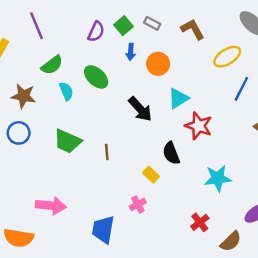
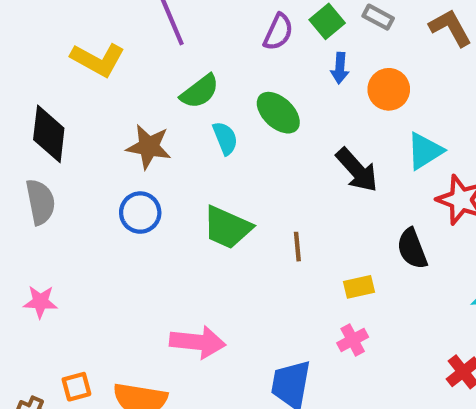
yellow rectangle: (151, 175) -> (359, 287), moved, turned -56

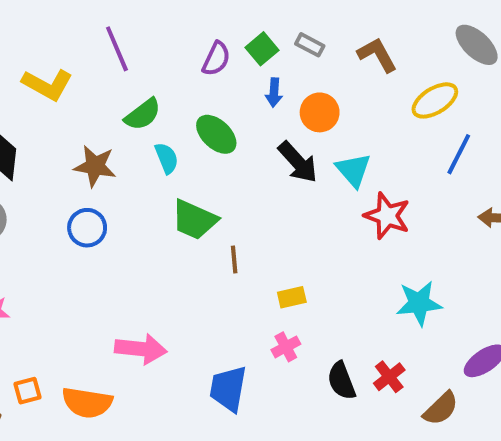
cyan triangle: (425, 151) -> (353, 170), turned -39
black arrow: (357, 170) -> (298, 162), moved
green trapezoid: (227, 227) -> (194, 220), moved
black semicircle: (412, 249) -> (341, 381), moved

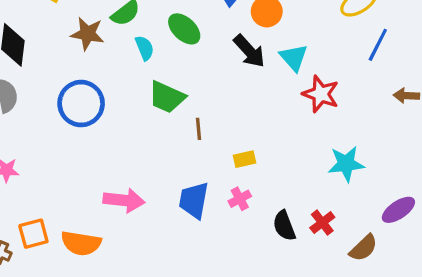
brown star: (95, 166) -> (87, 34), moved
blue circle: (87, 228) -> (81, 104), size x1.5
blue trapezoid: (228, 389) -> (194, 200), moved
orange square: (27, 391) -> (33, 234), size x1.4

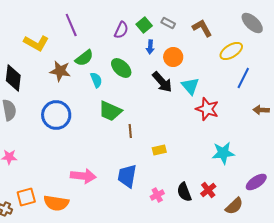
pink cross: (240, 199) -> (157, 195), moved

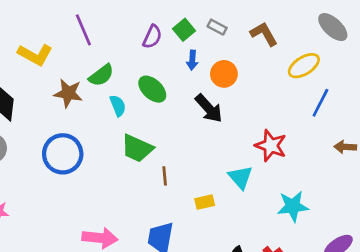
cyan triangle: (190, 86) -> (240, 177), moved

